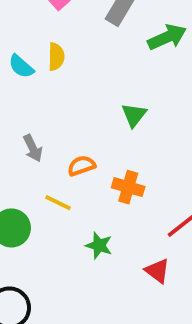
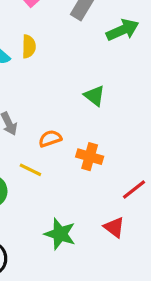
green triangle: (134, 115) -> (95, 96), turned -30
green star: (99, 245) -> (60, 234), moved, size x1.4

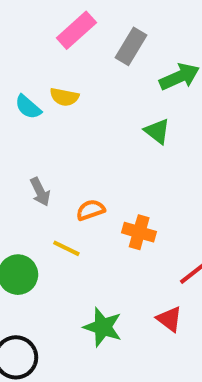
yellow semicircle: (29, 46) -> (64, 97), turned 100
green triangle: (95, 96) -> (157, 131), moved

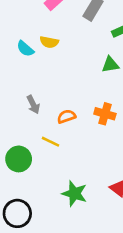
green triangle: (157, 131) -> (110, 65), turned -48
orange cross: (139, 232) -> (105, 114), moved

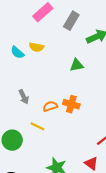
green triangle: (110, 65) -> (77, 65), moved
orange cross: (105, 114) -> (71, 104), moved

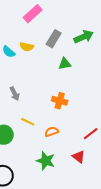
gray rectangle: (71, 21) -> (54, 39), moved
orange semicircle: (50, 106) -> (52, 132), moved

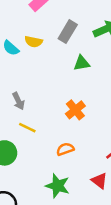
orange cross: (60, 101) -> (75, 110), turned 35
yellow line: (28, 122) -> (27, 128), moved

